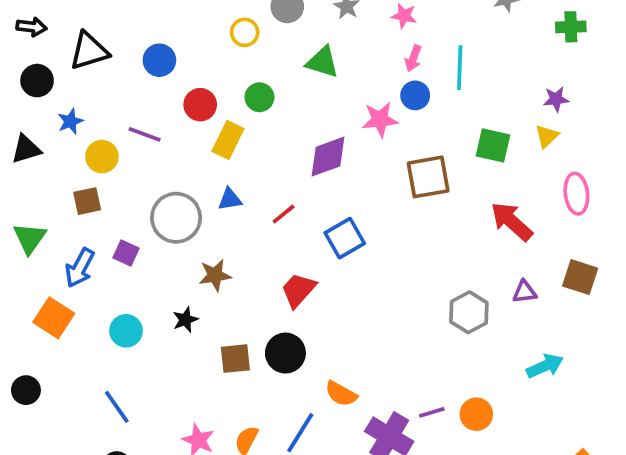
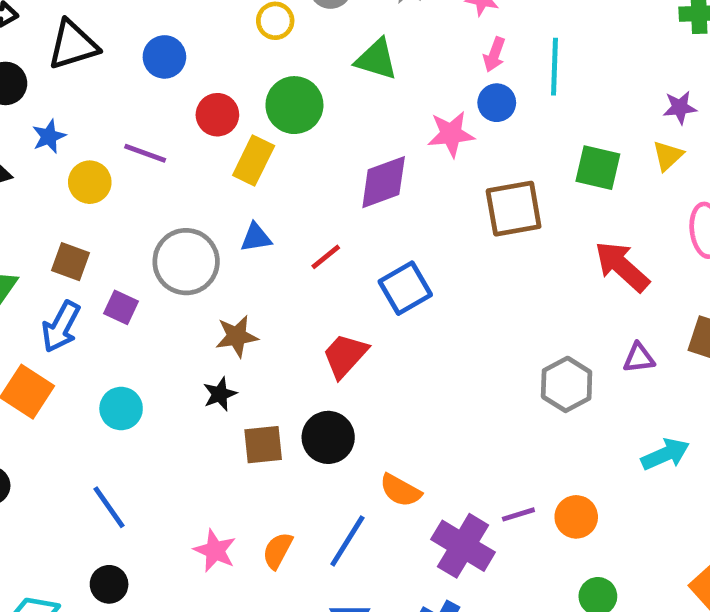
green circle: (259, 97) -> (294, 105), size x1.5
brown square: (87, 201) -> (70, 262), moved, turned 32
black star: (185, 320) -> (220, 394), moved

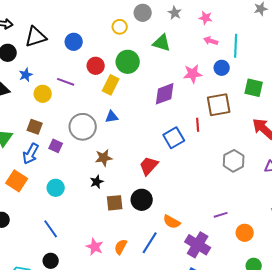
pink arrow: (494, 55) -> (211, 41), turned 88
blue circle: (497, 103) -> (222, 68), moved
red line: (326, 257) -> (198, 125), moved, turned -56
gray hexagon: (567, 384) -> (234, 161), moved
purple line: (518, 514) -> (221, 215), moved

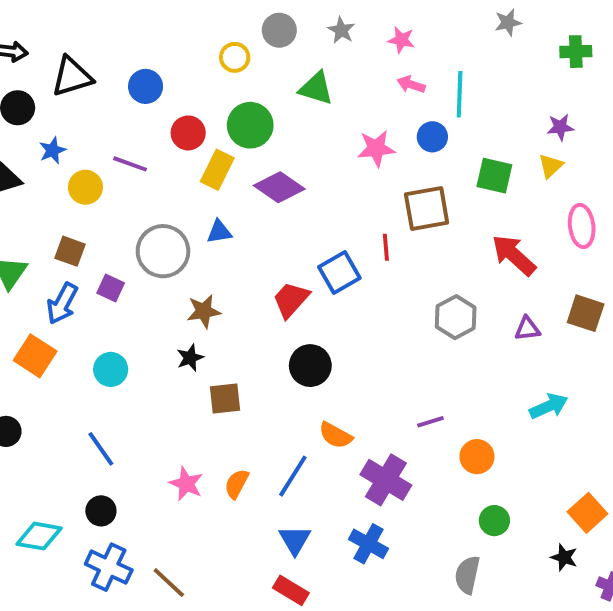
purple diamond: (165, 94) -> (279, 187), moved, turned 55
red trapezoid: (149, 166) -> (291, 300), moved
black circle: (142, 200) -> (310, 366), moved

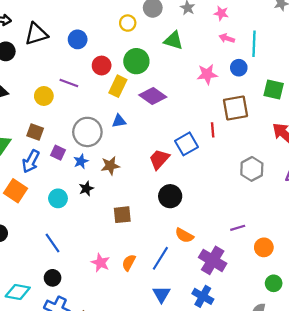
blue star: (52, 150) -> (81, 161), moved
black star: (190, 358) -> (86, 189), moved

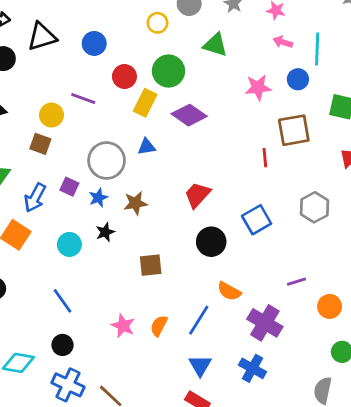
brown square: (35, 132) -> (40, 144), moved
blue square: (186, 144) -> (257, 220), moved

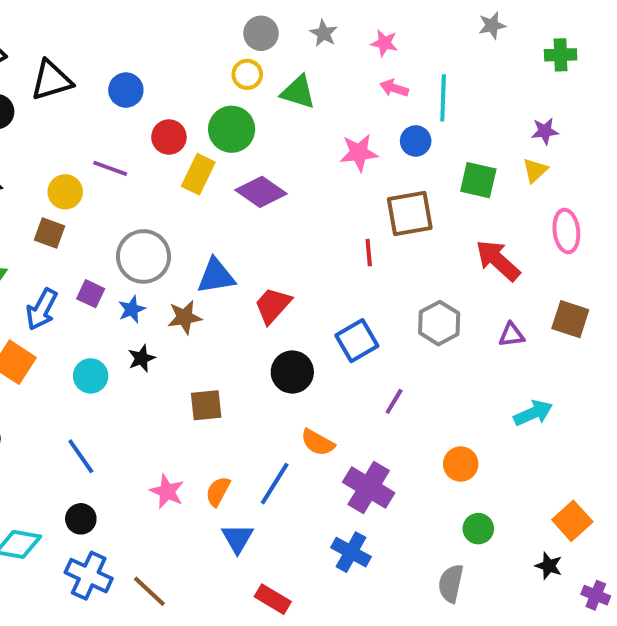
yellow circle: (157, 23) -> (247, 74), moved
blue triangle: (146, 147) -> (216, 276), moved, size x1.5
purple line: (297, 282) -> (394, 401), moved, turned -42
blue triangle: (200, 366) -> (237, 538), moved

